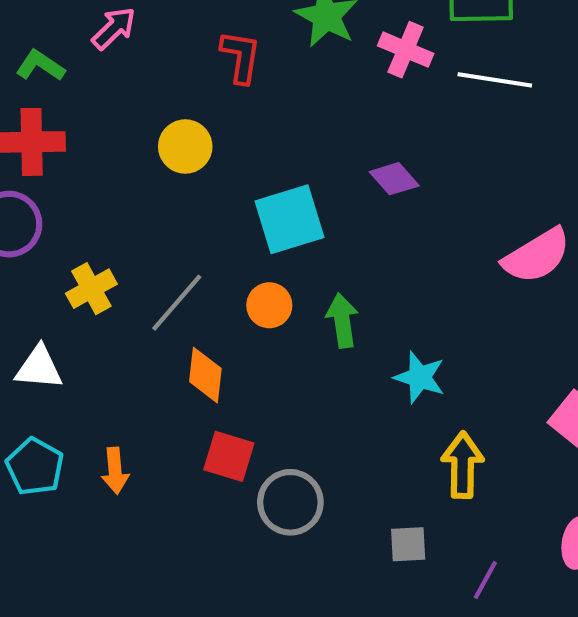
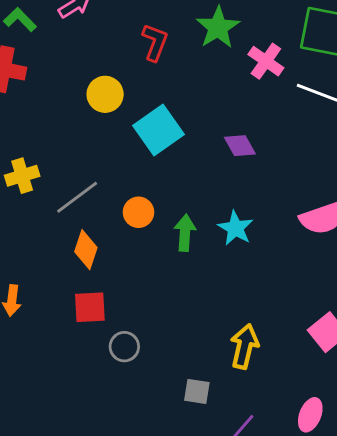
cyan square: (289, 219) -> (159, 130), moved, turned -30
cyan star: (420, 377) -> (235, 228), moved
red square: (229, 456) -> (90, 307), turned -32
gray circle: (290, 502) -> (124, 347), size x0.7

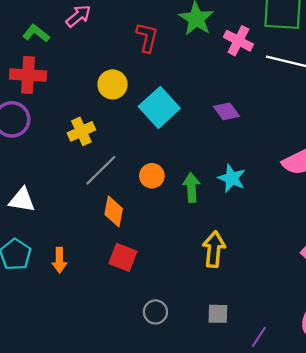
yellow cross: (22, 176) -> (81, 131), moved
red square: (90, 307) -> (123, 257), turned 32
yellow arrow: (245, 346) -> (214, 249), moved
gray circle: (124, 347) -> (155, 312), moved

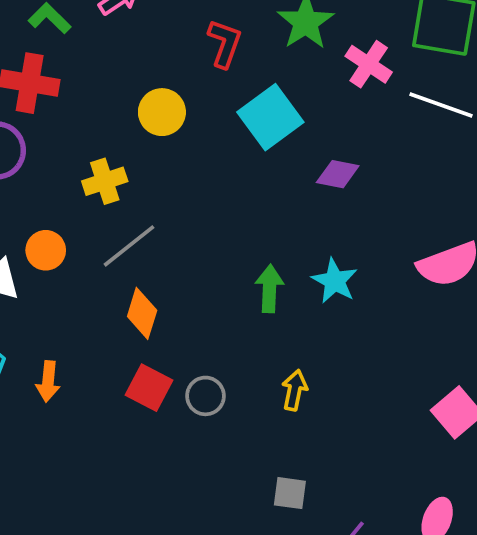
cyan square: (159, 107) -> (270, 117), moved
purple diamond: (226, 111) -> (338, 174), turned -48
orange circle: (152, 176) -> (46, 250), moved
yellow arrow: (214, 249) -> (294, 390), size x0.7
gray circle: (155, 312) -> (205, 396), moved

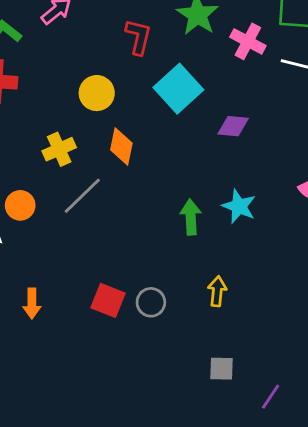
orange diamond: (142, 313) -> (121, 147), moved

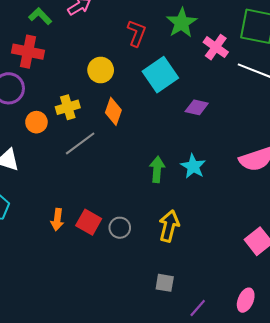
orange circle: (20, 205) -> (36, 122), moved
yellow arrow: (217, 291) -> (169, 226), size x1.4
orange arrow: (32, 303) -> (57, 220), moved

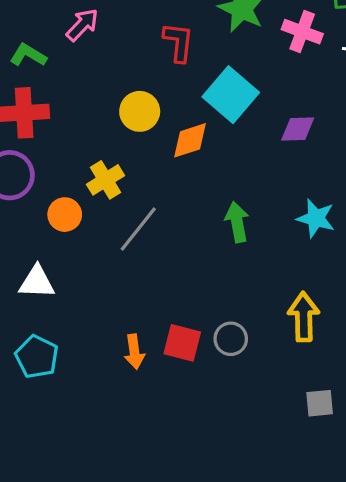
orange diamond: (113, 111) -> (190, 140), moved, turned 68
green arrow: (157, 169) -> (237, 222), moved

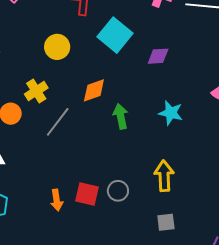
orange diamond: (190, 140) -> (94, 90), moved
gray square: (320, 403) -> (166, 222), moved

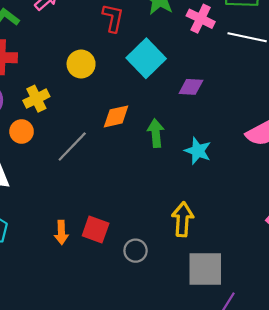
yellow cross: (36, 91) -> (36, 99), moved
green arrow: (121, 116) -> (156, 133), moved
gray circle: (118, 191) -> (136, 251), moved
gray square: (166, 222) -> (205, 269), moved, size x1.8

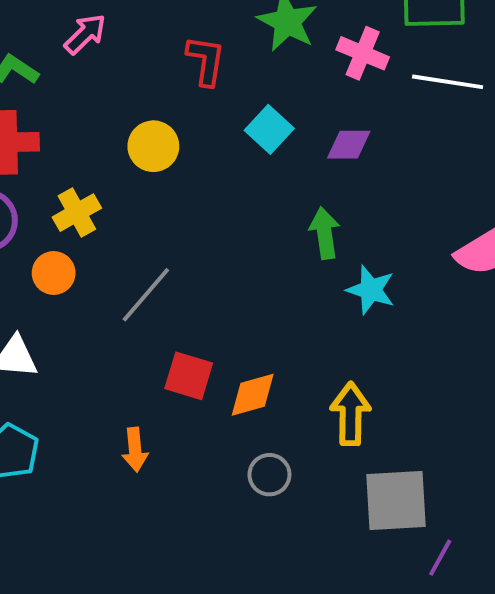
cyan square: (146, 58) -> (269, 129), size x0.7
purple diamond: (191, 87) -> (349, 145), moved
orange diamond: (116, 116) -> (253, 395), moved
green arrow: (156, 133) -> (325, 233), moved
red square: (96, 230) -> (189, 376), moved

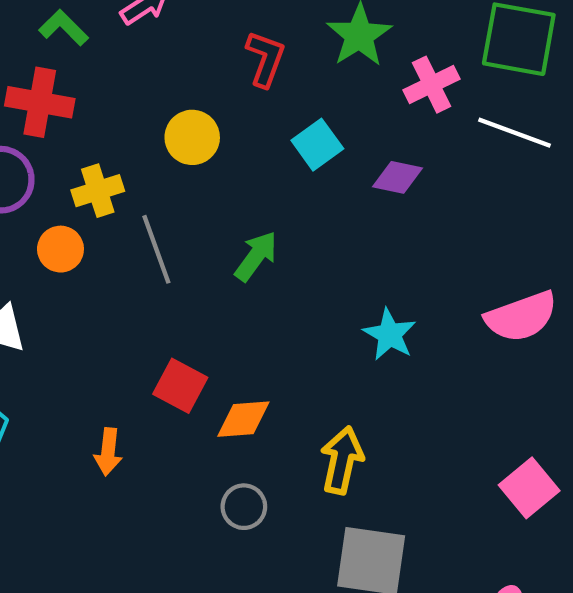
pink cross: (363, 53) -> (432, 85), turned 30
green arrow: (325, 233) -> (256, 256), moved, turned 33
gray line: (146, 295) -> (156, 249), moved, turned -72

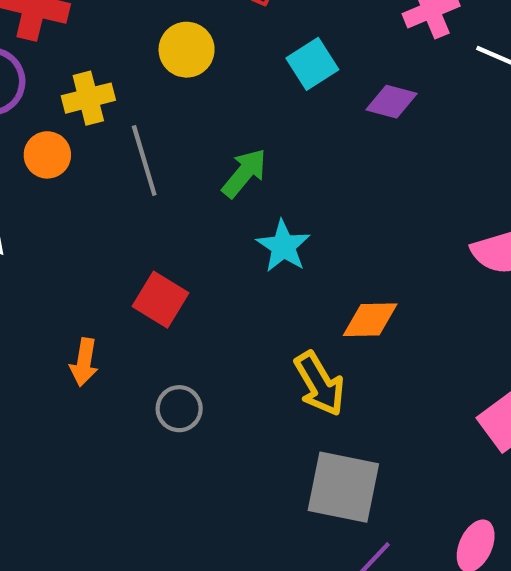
cyan star: (390, 334) -> (283, 246), moved
orange diamond: (243, 419) -> (370, 320), moved
yellow arrow: (342, 460) -> (319, 384), turned 134
gray circle: (244, 507) -> (179, 409), moved

